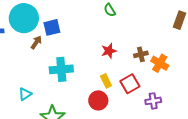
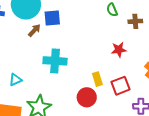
red star: (109, 51) -> (119, 50), moved
brown cross: (141, 54) -> (135, 21), moved

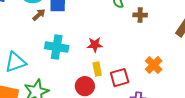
red star: (119, 50) -> (95, 45), moved
cyan triangle: (15, 80) -> (15, 62), size x1.6

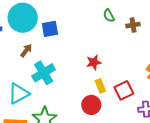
brown arrow: (39, 15) -> (26, 51), moved
cyan cross: (57, 47) -> (44, 73), moved, turned -30

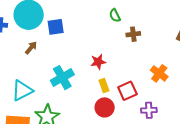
brown cross: (133, 25) -> (133, 34), moved
cyan cross: (44, 73) -> (62, 78), moved
red circle: (91, 105) -> (105, 107), moved

